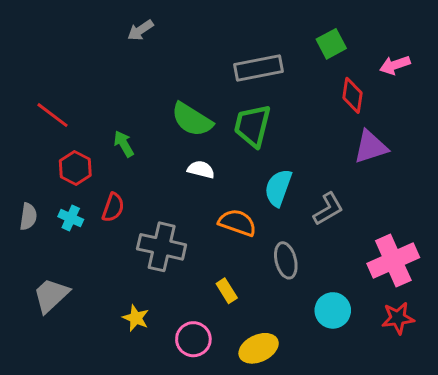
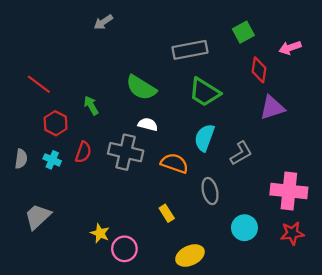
green trapezoid: (252, 126) -> (204, 92), moved, turned -72
gray cross: (162, 247) -> (126, 152), moved
pink cross: (393, 260) -> (289, 191), turned 30
pink circle: (193, 339) -> (124, 249), moved

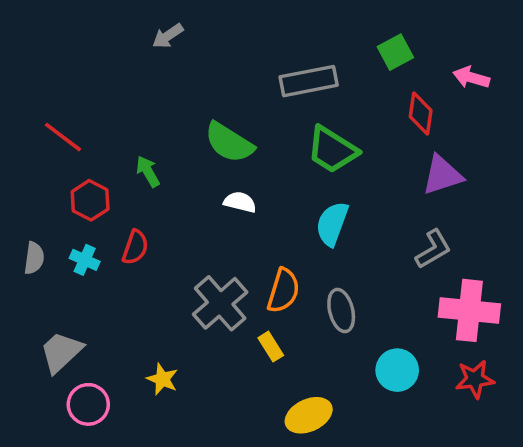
pink arrow: (290, 48) -> (471, 77), turned 35
gray cross: (126, 152) -> (220, 303), moved, turned 36
gray L-shape: (241, 153) -> (433, 249), moved
orange semicircle: (174, 163) -> (283, 291), moved, turned 88
pink circle: (124, 249) -> (88, 404), moved

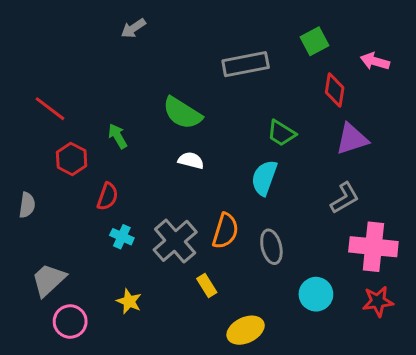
green trapezoid: (332, 150) -> (281, 133), moved, size x0.7
cyan cross: (85, 260) -> (122, 237), moved
yellow rectangle: (271, 347) -> (207, 286), moved

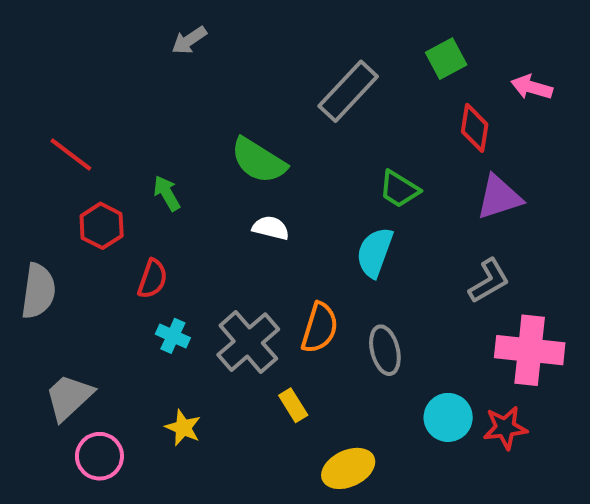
gray rectangle: (246, 64) -> (348, 91), turned -36
gray semicircle: (27, 205) -> (38, 291), size x1.5
red star: (378, 301) -> (505, 428), moved

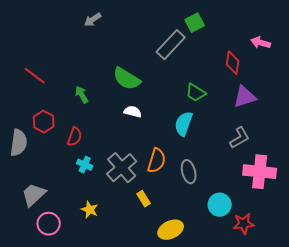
green square: (446, 59) -> (195, 23), moved
red hexagon: (102, 226) -> (44, 122), moved
red star: (505, 428) -> (244, 224), moved

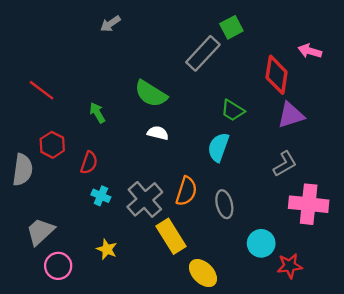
red diamond: (233, 63) -> (277, 75), size x1.4
yellow rectangle: (144, 199) -> (171, 236), size x1.8
yellow ellipse: (171, 230) -> (203, 273), turned 70

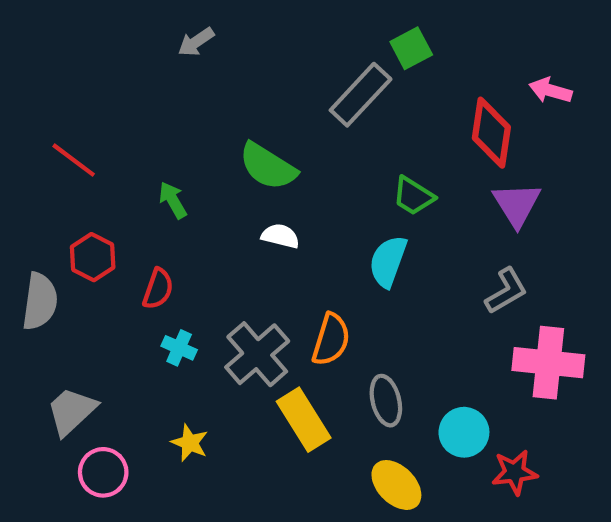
purple triangle: (291, 115) -> (517, 204), turned -44
gray ellipse: (224, 204) -> (386, 401), moved
yellow ellipse: (203, 273) -> (396, 485), moved

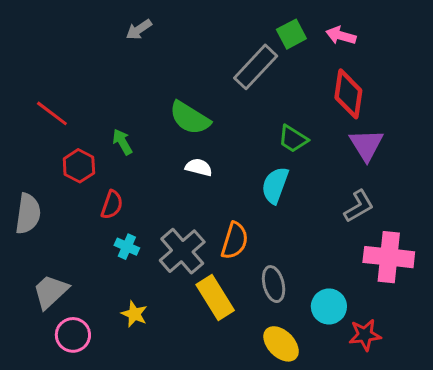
pink arrow: (550, 90) -> (341, 36), moved
red hexagon: (93, 257) -> (79, 166), moved

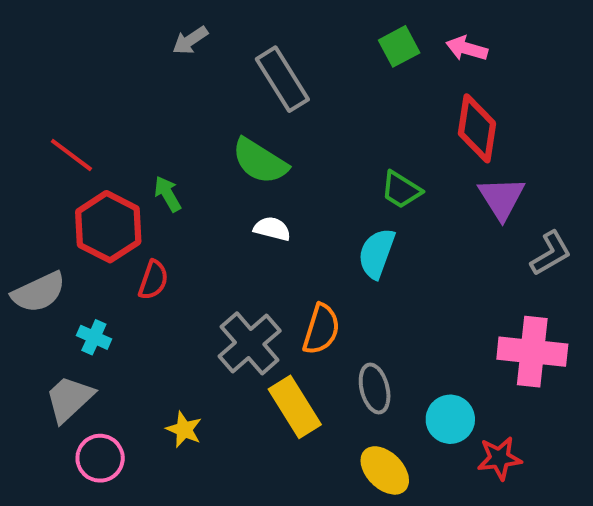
gray rectangle: (256, 67) -> (282, 79), moved, turned -75
red hexagon: (79, 166) -> (108, 227), size x1.5
gray L-shape: (359, 206) -> (551, 253), moved
gray semicircle: (28, 214) -> (39, 292), turned 57
cyan cross: (127, 247) -> (94, 337), moved

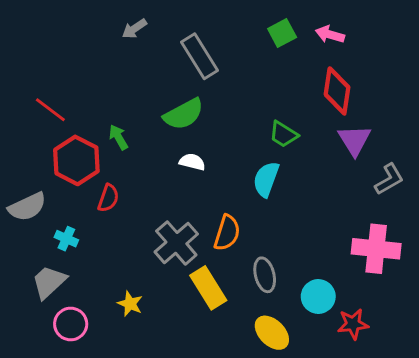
green semicircle: (260, 161) -> (184, 114), turned -60

